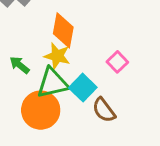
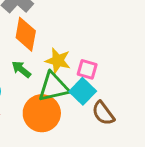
orange diamond: (63, 30) -> (26, 34), moved
pink square: (117, 62) -> (87, 69), moved, turned -30

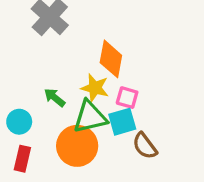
orange diamond: (26, 34) -> (111, 59), moved
cyan square: (83, 91) -> (122, 122), turned 30

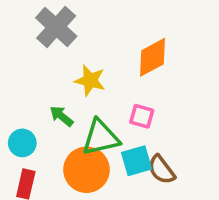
orange diamond: (111, 59) -> (152, 57), moved, turned 51
yellow star: (95, 88) -> (90, 81), moved
cyan square: (122, 122) -> (136, 161), moved

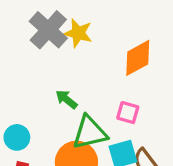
yellow star: (90, 81) -> (78, 33), moved
green arrow: (62, 116) -> (67, 99), moved

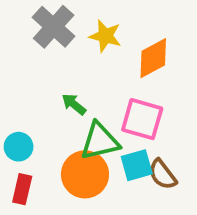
yellow star: (78, 33) -> (105, 36), moved
pink square: (128, 113) -> (142, 119), size x1.6

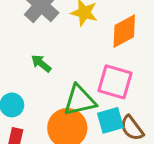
green arrow: (74, 104) -> (41, 63), moved

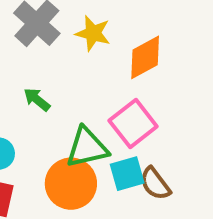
pink square: (115, 82) -> (133, 124), turned 36

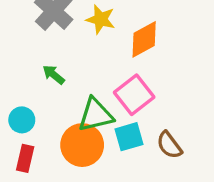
brown semicircle: (155, 184) -> (169, 145), moved

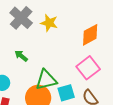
orange diamond: (144, 39) -> (90, 35), moved
pink square: (134, 95) -> (88, 68), moved

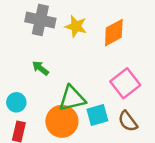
gray cross: (21, 18) -> (40, 20), turned -30
orange diamond: (90, 35) -> (114, 33), moved

